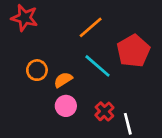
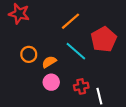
red cross: (104, 111) -> (81, 86), turned 32

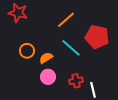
red pentagon: (104, 39) -> (97, 37), turned -30

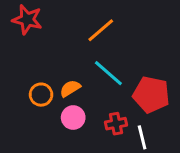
red pentagon: (97, 37) -> (151, 95), moved
orange circle: (27, 51) -> (41, 95), moved

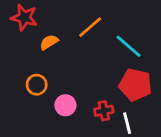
cyan line: (108, 73) -> (128, 46), moved
orange semicircle: (70, 88) -> (49, 42), moved

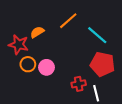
red star: (24, 17) -> (19, 45), moved
pink circle: (65, 105) -> (46, 67), moved

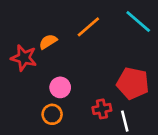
cyan line: (97, 35) -> (138, 21), moved
orange circle: (28, 64) -> (52, 114), moved

